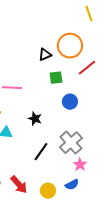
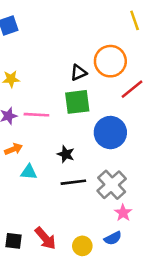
green square: (56, 78) -> (77, 102), moved, size x1.5
blue circle: (70, 102) -> (110, 133), size x1.6
black line: (41, 152) -> (73, 182), moved, turned 48

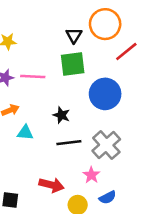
black triangle: (78, 73) -> (74, 35), turned -35
pink star: (123, 213) -> (91, 175), moved
red arrow: (45, 238) -> (51, 185), moved, turned -35

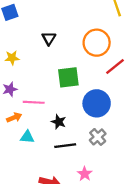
black triangle: (74, 35) -> (49, 38), moved
pink line: (33, 76) -> (34, 102), moved
gray cross: (106, 145) -> (98, 137), moved, size x0.7

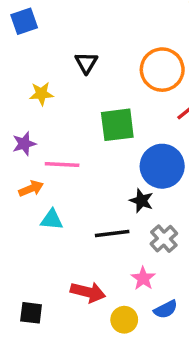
yellow star: (12, 58) -> (41, 94), moved
black star: (59, 122) -> (141, 201), moved
gray cross: (98, 137) -> (164, 239), moved

